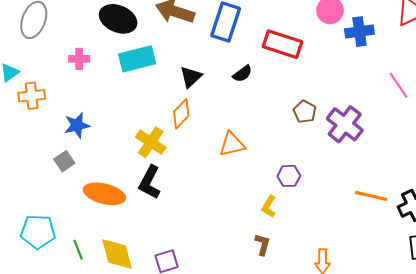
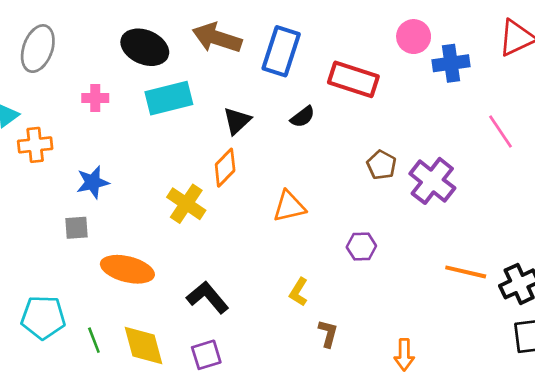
gray square: (64, 161) -> (77, 228), turned 30
black L-shape: (150, 182) -> (208, 297), moved, turned 112
yellow L-shape: (269, 206) -> (299, 292), moved

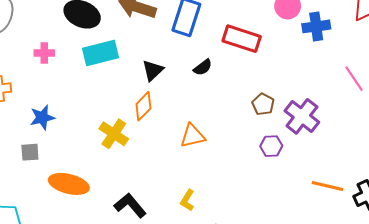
purple hexagon: (361, 247) -> (271, 146), moved
yellow L-shape: (299, 292) -> (187, 200), moved

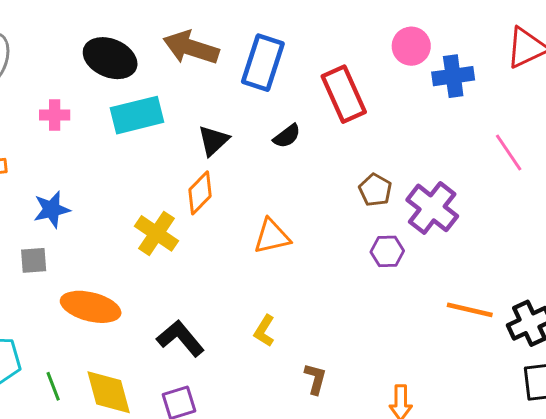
red rectangle: (242, 39) -> (344, 94), turned 48

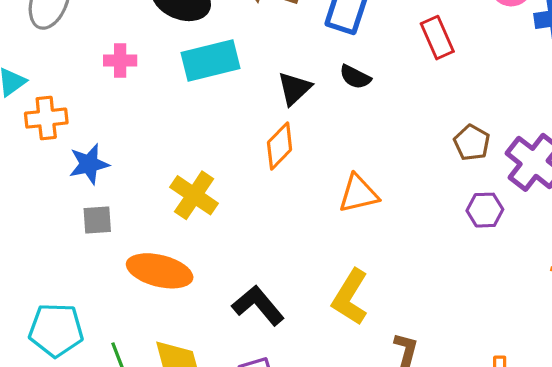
red rectangle: (344, 94) -> (437, 38), size x0.7
black semicircle: (287, 136) -> (355, 77), moved, turned 64
blue star: (52, 209) -> (89, 164), moved
yellow cross: (157, 233) -> (194, 195), moved
yellow L-shape: (264, 331) -> (350, 297), size x1.6

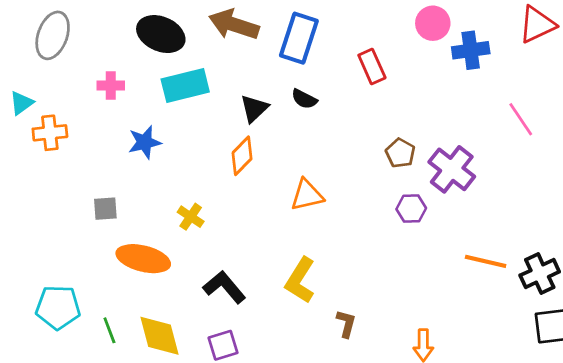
blue star: (89, 164) -> (145, 142), moved
yellow cross: (194, 195) -> (191, 217), moved, size x0.7
gray square: (97, 220) -> (105, 209), moved

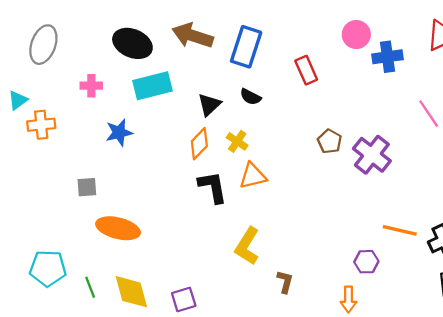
purple hexagon: (411, 209) -> (366, 262), moved
yellow cross: (191, 217) -> (237, 141), moved
black L-shape: (224, 287) -> (213, 187), moved, turned 30

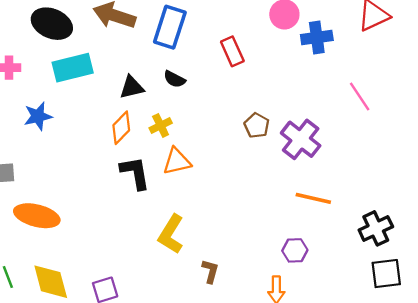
black triangle: (209, 105) -> (132, 87), turned 30
yellow cross: (237, 141) -> (161, 125), turned 30
orange line: (400, 230) -> (313, 198), moved

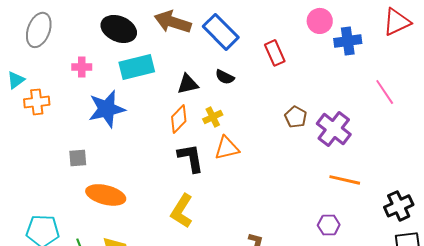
blue rectangle: (170, 27) -> (221, 32), turned -63
blue star: (38, 116) -> (107, 109), size x1.5
yellow L-shape: (171, 234) -> (182, 211), moved

